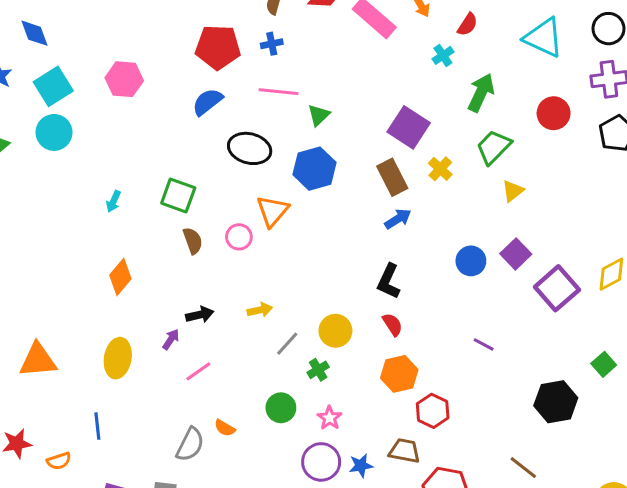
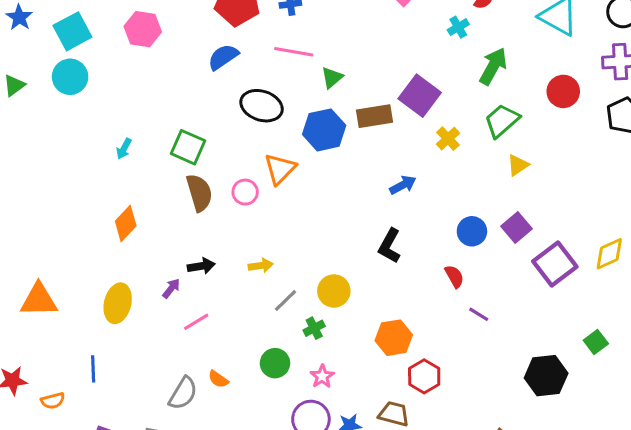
brown rectangle: (392, 177) -> (375, 116), moved, turned -76
brown semicircle: (193, 241) -> (199, 193), size x1.4
red semicircle: (393, 324) -> (454, 276), moved

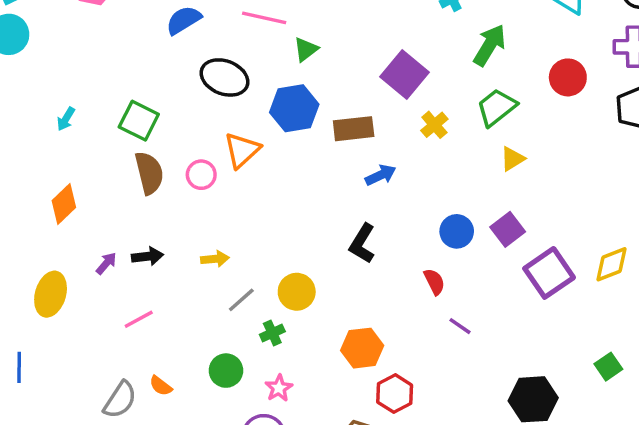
brown rectangle: (375, 116) -> (354, 129), moved
purple arrow: (171, 288) -> (106, 263), moved
green square: (596, 342) -> (608, 367), moved

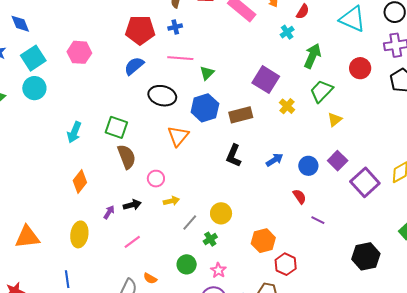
cyan arrow: (66, 119) -> (74, 132), size x1.5
pink circle: (201, 175) -> (156, 179), moved
blue arrow: (381, 175) -> (275, 160), moved
black L-shape: (362, 243) -> (234, 156), moved

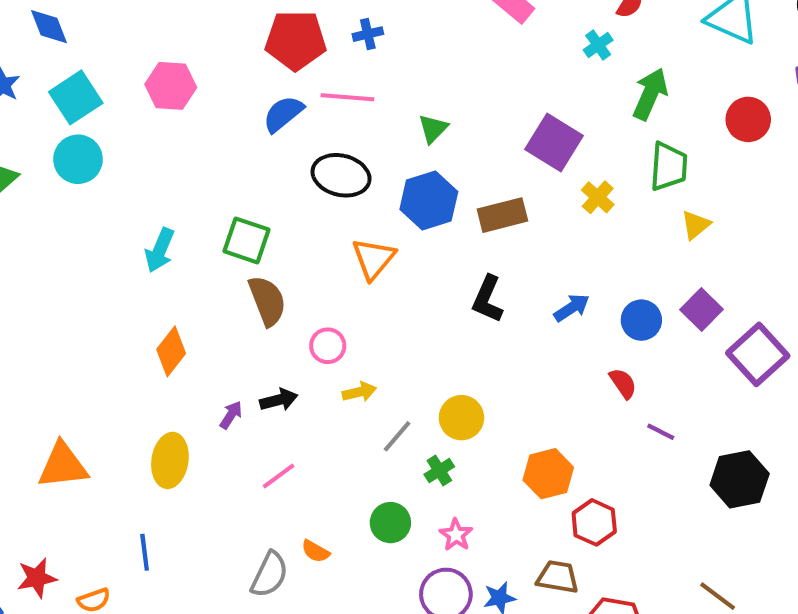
pink line: (180, 58) -> (347, 97), moved
green trapezoid: (321, 91) -> (669, 166), turned 140
black hexagon: (366, 256) -> (740, 479), moved

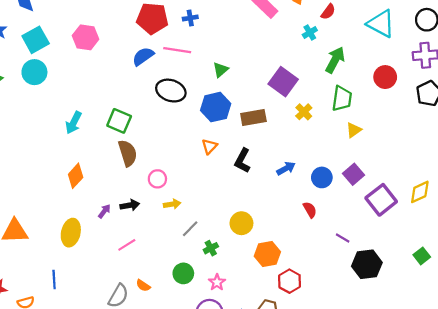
orange triangle: (374, 259) -> (209, 146), moved, size x0.7
yellow circle: (461, 418) -> (241, 223), moved
purple line: (661, 432) -> (343, 238), moved

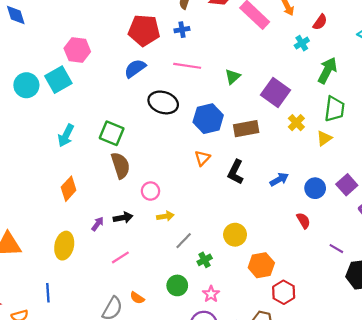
cyan square: (36, 40) -> (58, 80), moved
pink line: (177, 50) -> (187, 66), moved
green triangle: (221, 70) -> (233, 77), moved
yellow triangle: (354, 130) -> (324, 138), moved

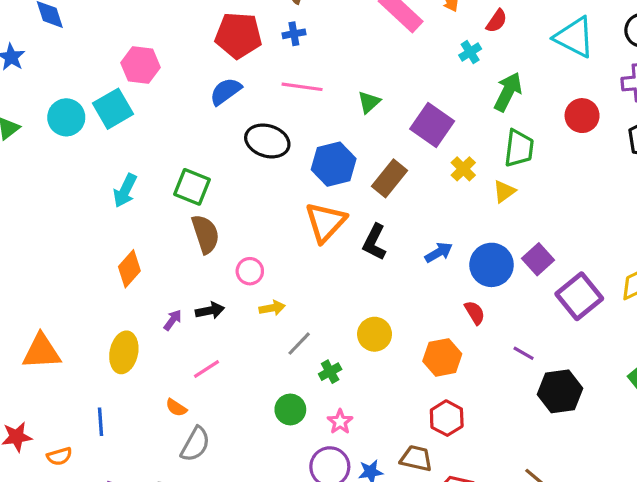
brown rectangle: (246, 129) -> (389, 178), turned -40
orange triangle: (202, 158) -> (325, 222), size x1.8
blue circle: (315, 188) -> (492, 265), size x1.4
orange hexagon: (261, 265) -> (442, 357), moved
orange semicircle: (137, 298) -> (176, 408), moved

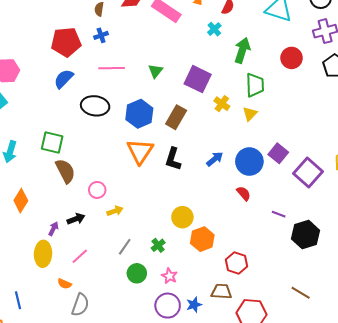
gray line: (299, 344) -> (125, 247), moved
yellow ellipse: (124, 352) -> (43, 254), moved
orange hexagon: (442, 357) -> (202, 239), moved

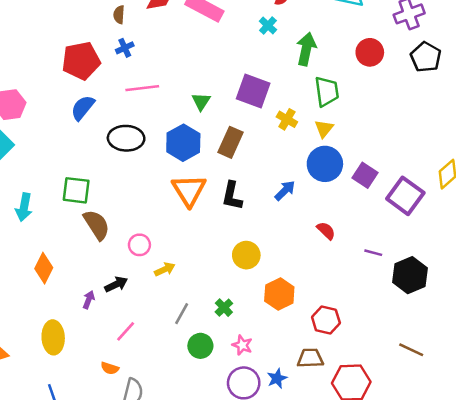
green triangle: (155, 71) -> (201, 101), moved
blue circle: (249, 162) -> (325, 164), moved
yellow circle: (182, 217) -> (246, 255), moved
yellow ellipse: (43, 254) -> (53, 337), moved

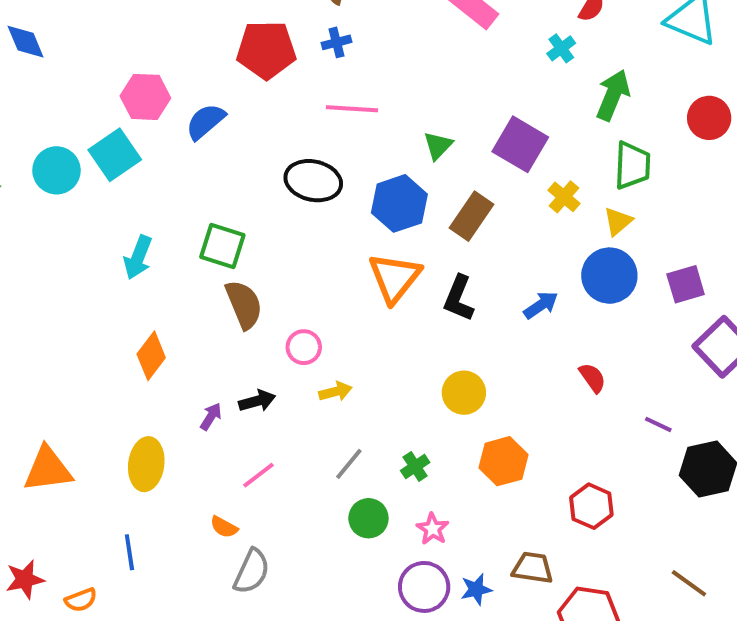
blue semicircle: (83, 108) -> (205, 122), moved
purple square: (365, 175) -> (686, 284), moved, turned 30
red hexagon: (326, 320) -> (591, 506), moved

